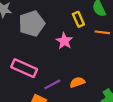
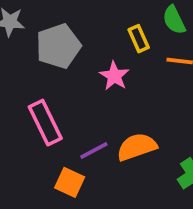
pink rectangle: (24, 68) -> (45, 123), turned 40
orange semicircle: (77, 82) -> (137, 147), size x1.5

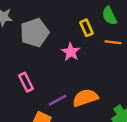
pink rectangle: (45, 123) -> (26, 82), size x0.7

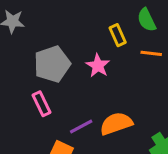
gray pentagon: (35, 33) -> (52, 64), moved

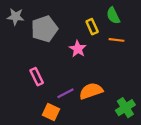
gray pentagon: (52, 64) -> (44, 29), moved

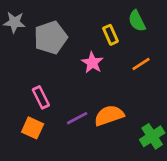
orange line: (117, 40) -> (141, 64), moved, turned -40
orange square: (51, 112) -> (33, 128), moved

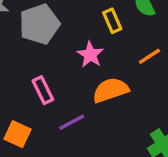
pink rectangle: (41, 97) -> (43, 90), moved
orange semicircle: (109, 115) -> (111, 90), moved

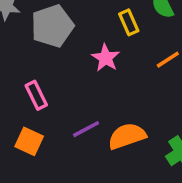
pink rectangle: (43, 90) -> (36, 95), moved
orange semicircle: (111, 90) -> (127, 136), moved

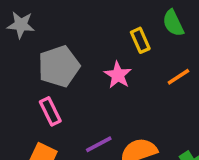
gray pentagon: (52, 26) -> (59, 66), moved

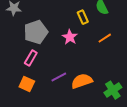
pink rectangle: (50, 111) -> (31, 58), turned 56

